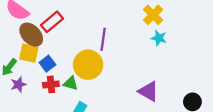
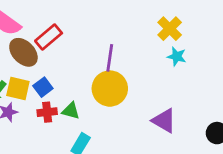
yellow square: (29, 53) -> (18, 89), moved
yellow circle: (88, 65) -> (110, 89), moved

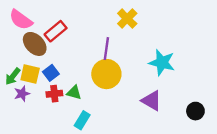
yellow cross: (170, 29) -> (127, 19), moved
cyan star: (177, 56) -> (162, 62), moved, size x1.6

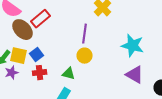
yellow circle: (106, 74) -> (85, 56), size x0.6
green triangle: (74, 93) -> (69, 74), moved
purple triangle: (152, 101) -> (135, 75), moved

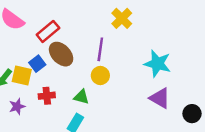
brown ellipse: (23, 30) -> (61, 54), moved
blue square: (37, 55) -> (37, 64), moved
purple star: (12, 73) -> (17, 106), moved

